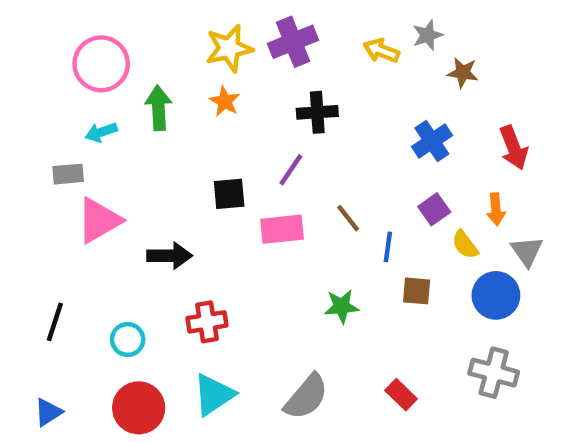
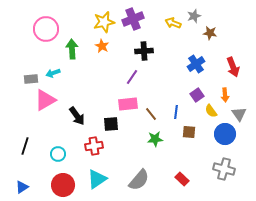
cyan arrow: (101, 132) -> (53, 73), moved
black square: (229, 194) -> (111, 124), moved
brown line: (348, 218) -> (151, 114), moved
black arrow: (170, 256) -> (77, 116), turned 54

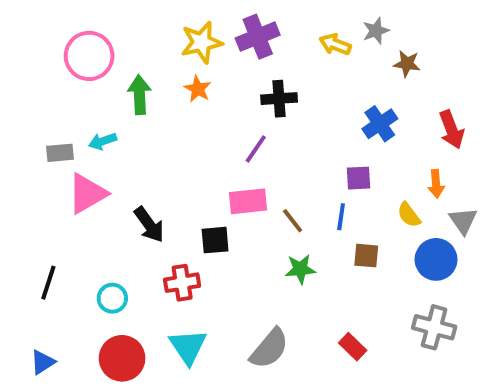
purple square: (197, 95) -> (358, 178), moved, turned 32
cyan triangle: (97, 179) -> (188, 347), turned -30

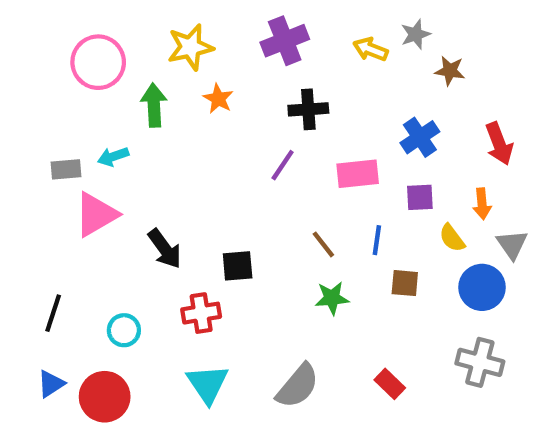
yellow star: (201, 42) -> (190, 47), moved
purple square: (358, 178) -> (420, 197), moved
pink rectangle: (248, 201) -> (358, 174), moved
red circle: (122, 358) -> (105, 397), moved
blue triangle: (43, 362) -> (51, 384), moved

